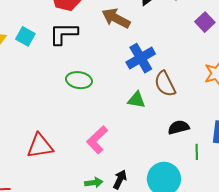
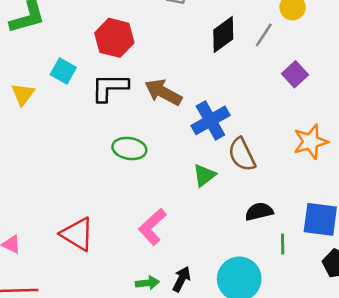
brown arrow: (116, 18) -> (163, 92), moved
cyan square: (25, 36) -> (63, 71), moved
green triangle: (136, 100) -> (204, 175), turned -48
red triangle: (40, 146) -> (77, 234), turned 40

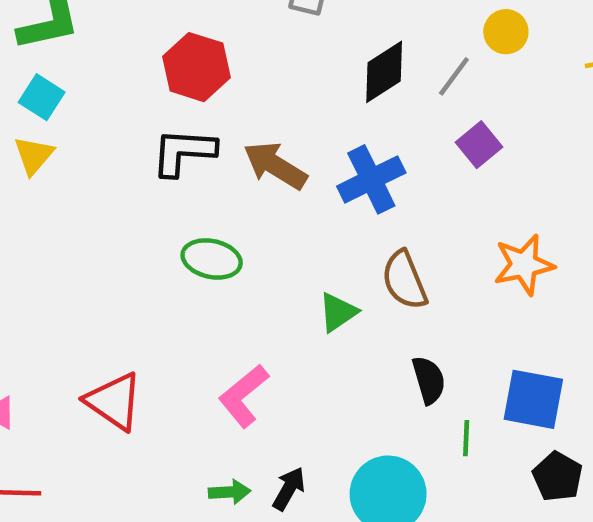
cyan square: (63, 71) -> (42, 97), moved
purple square: (295, 74) -> (479, 145), moved
blue cross: (210, 120) -> (371, 179), moved
black semicircle: (259, 212) -> (429, 380), turned 84

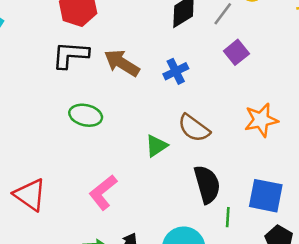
blue cross: (371, 179) -> (176, 71), size x0.7
brown semicircle: (404, 280) -> (194, 128), turned -32
black semicircle: (429, 380) -> (207, 184), size x1.4

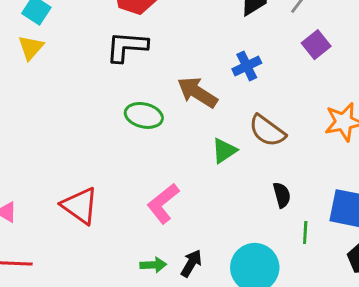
brown arrow: (122, 63) -> (197, 92), moved
black semicircle: (207, 184) -> (282, 195), size x0.6

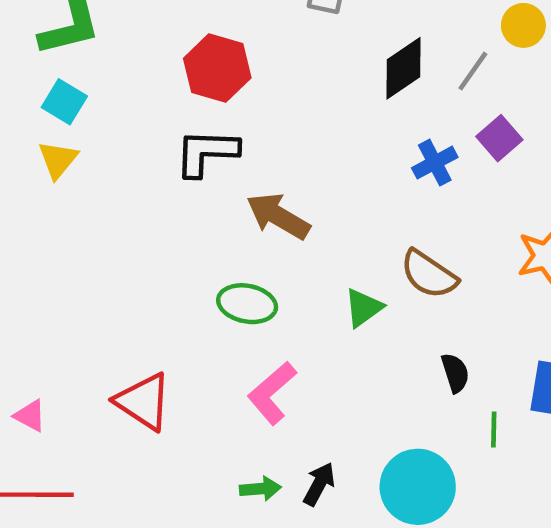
blue cross: (247, 66) -> (435, 163), moved
brown arrow: (197, 92) -> (278, 216), moved
green ellipse: (144, 115) -> (247, 304), moved

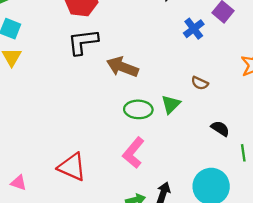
brown semicircle: (429, 274) -> (200, 83), size x0.6
green ellipse: (247, 304) -> (138, 109), moved
black semicircle: (455, 373) -> (220, 128), turned -30

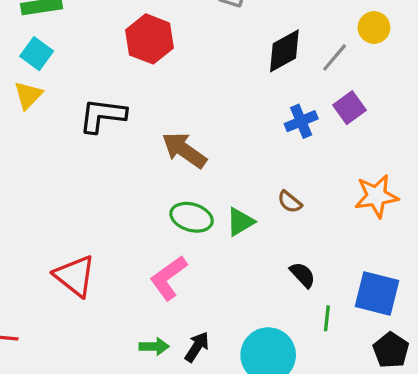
black L-shape: (83, 42) -> (102, 115), moved

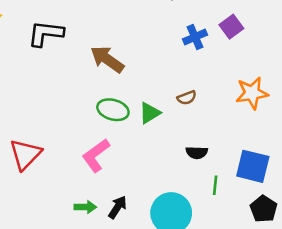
brown semicircle: (290, 202) -> (187, 98), turned -60
black semicircle: (303, 275) -> (197, 153), turned 135
red triangle: (75, 276) -> (25, 154), turned 36

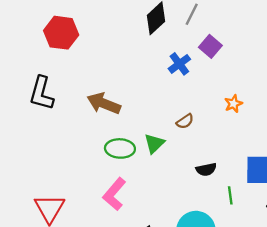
black L-shape: (46, 33) -> (42, 93), turned -68
orange star: (252, 93) -> (233, 104), moved, size x0.6

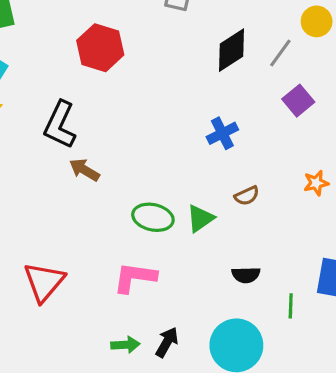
blue cross: (179, 64) -> (222, 133), moved
brown arrow: (104, 103) -> (84, 170), moved, size x0.7
black semicircle: (206, 169) -> (246, 275), moved
pink L-shape: (114, 194) -> (135, 277), turned 48

